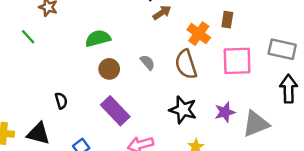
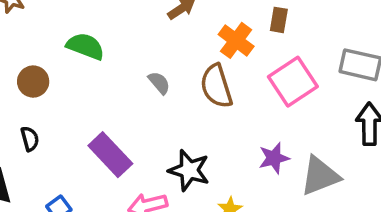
green semicircle: (98, 38) -> (85, 46), turned 35
pink square: (237, 61) -> (293, 82), turned -32
brown circle: (109, 69) -> (33, 82), moved
black star: (183, 110) -> (189, 170), moved

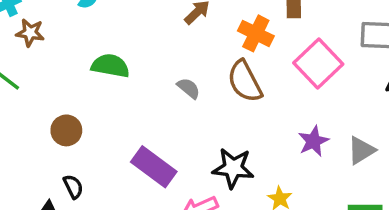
brown circle: (33, 82) -> (66, 130), moved
black semicircle: (30, 139) -> (73, 187), moved
gray triangle: (320, 176) -> (361, 150), size x0.7

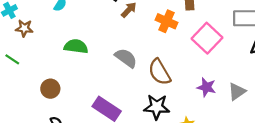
brown semicircle: (245, 81) -> (159, 72), moved
gray semicircle: (189, 88) -> (126, 58), size x1.5
purple star: (313, 141) -> (206, 87), turned -30

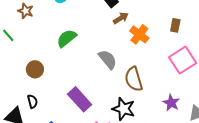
orange cross: (167, 21) -> (139, 34), moved
green semicircle: (76, 46) -> (67, 38), turned -60

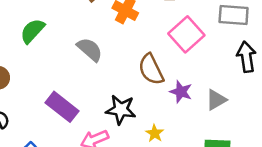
brown semicircle: (134, 79) -> (151, 69), moved

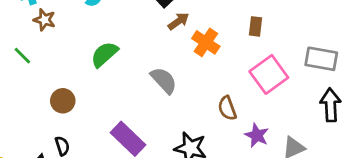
brown semicircle: (151, 69) -> (227, 108), size x0.7

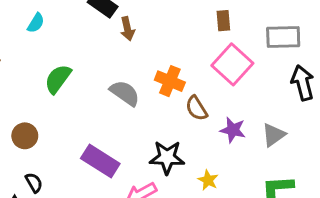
brown arrow: (178, 21) -> (127, 29), turned 125
brown rectangle: (256, 26) -> (223, 21), moved
orange cross: (206, 42) -> (170, 81), moved

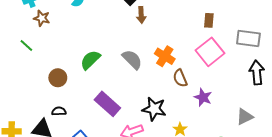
green semicircle: (58, 79) -> (90, 60), moved
gray triangle: (274, 135) -> (245, 117), moved
black semicircle: (34, 183) -> (59, 111), turned -72

